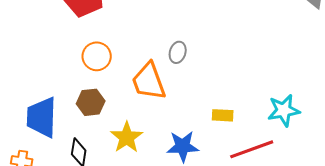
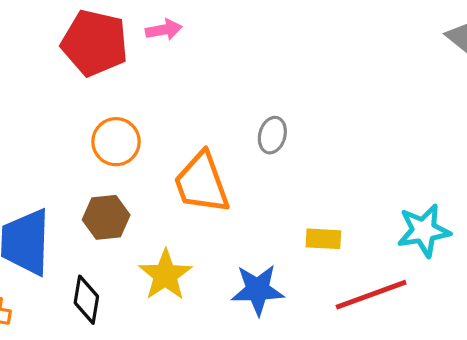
gray ellipse: (178, 52) -> (272, 135), moved

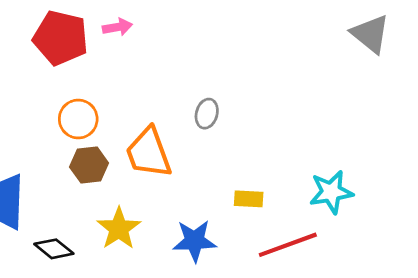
brown hexagon: (106, 217) -> (89, 165), moved
black diamond: (86, 300) -> (54, 249), turned -60

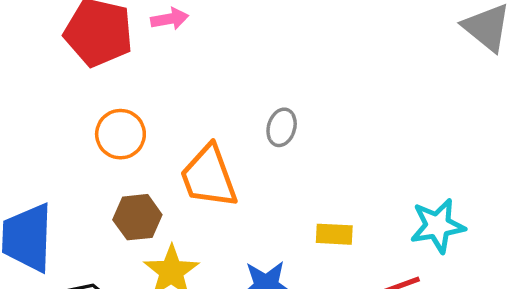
brown hexagon: (89, 165) -> (137, 217), moved

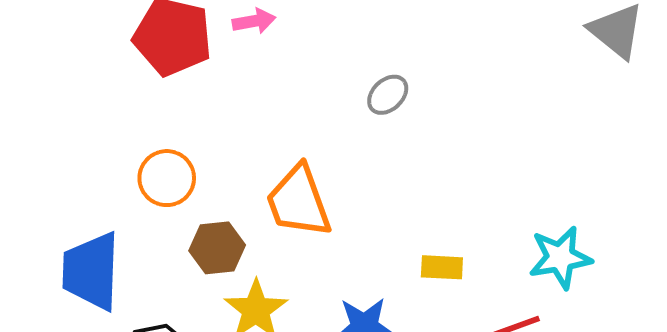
gray ellipse: (282, 127) -> (388, 95), moved, turned 30
orange circle: (120, 134) -> (167, 178), moved

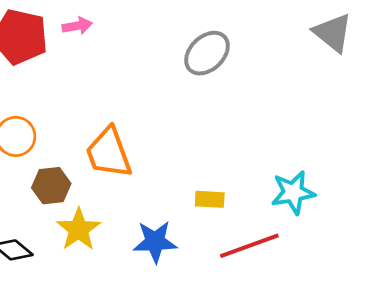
gray ellipse: (388, 95) -> (207, 53), moved, size x1.6

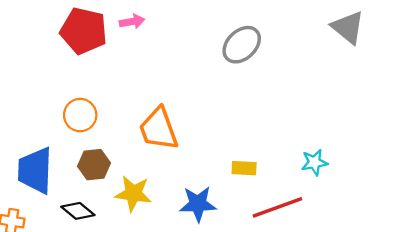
brown hexagon: (51, 186) -> (94, 165), moved
cyan star: (293, 192) -> (314, 162), size x0.7
yellow star: (79, 229) -> (133, 194), turned -30

